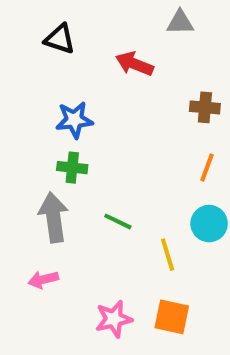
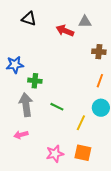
gray triangle: (180, 22) -> (85, 22), moved
blue star: (74, 120) -> (15, 65), moved
yellow line: (168, 255) -> (81, 123), turned 42

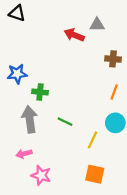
black triangle: (29, 19) -> (17, 13), moved
pink star: (55, 154) -> (41, 175), moved, turned 30

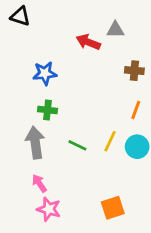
blue star: (17, 74) -> (45, 73), moved
yellow line: (92, 140) -> (110, 141), moved
pink arrow: (24, 154) -> (39, 183), moved, turned 70
orange square: (95, 174) -> (113, 208), turned -30

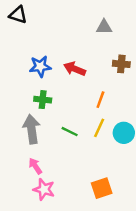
red arrow: (88, 42) -> (75, 69), moved
orange line: (136, 110) -> (100, 100), moved

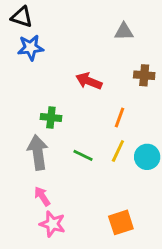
blue star: (40, 66) -> (31, 48), moved

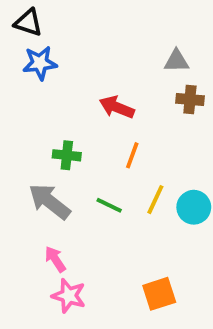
gray triangle: (124, 32) -> (176, 61), moved
orange line: (119, 118) -> (132, 155), moved
gray arrow: (38, 152) -> (49, 201), turned -44

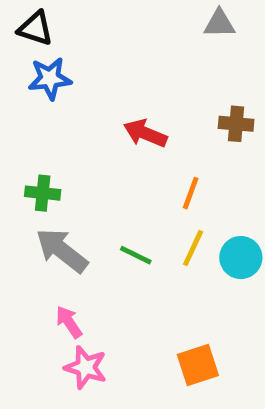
gray triangle: (176, 61) -> (219, 24), moved
green cross: (67, 155) -> (43, 193), moved
orange line: (132, 155) -> (191, 193), moved

